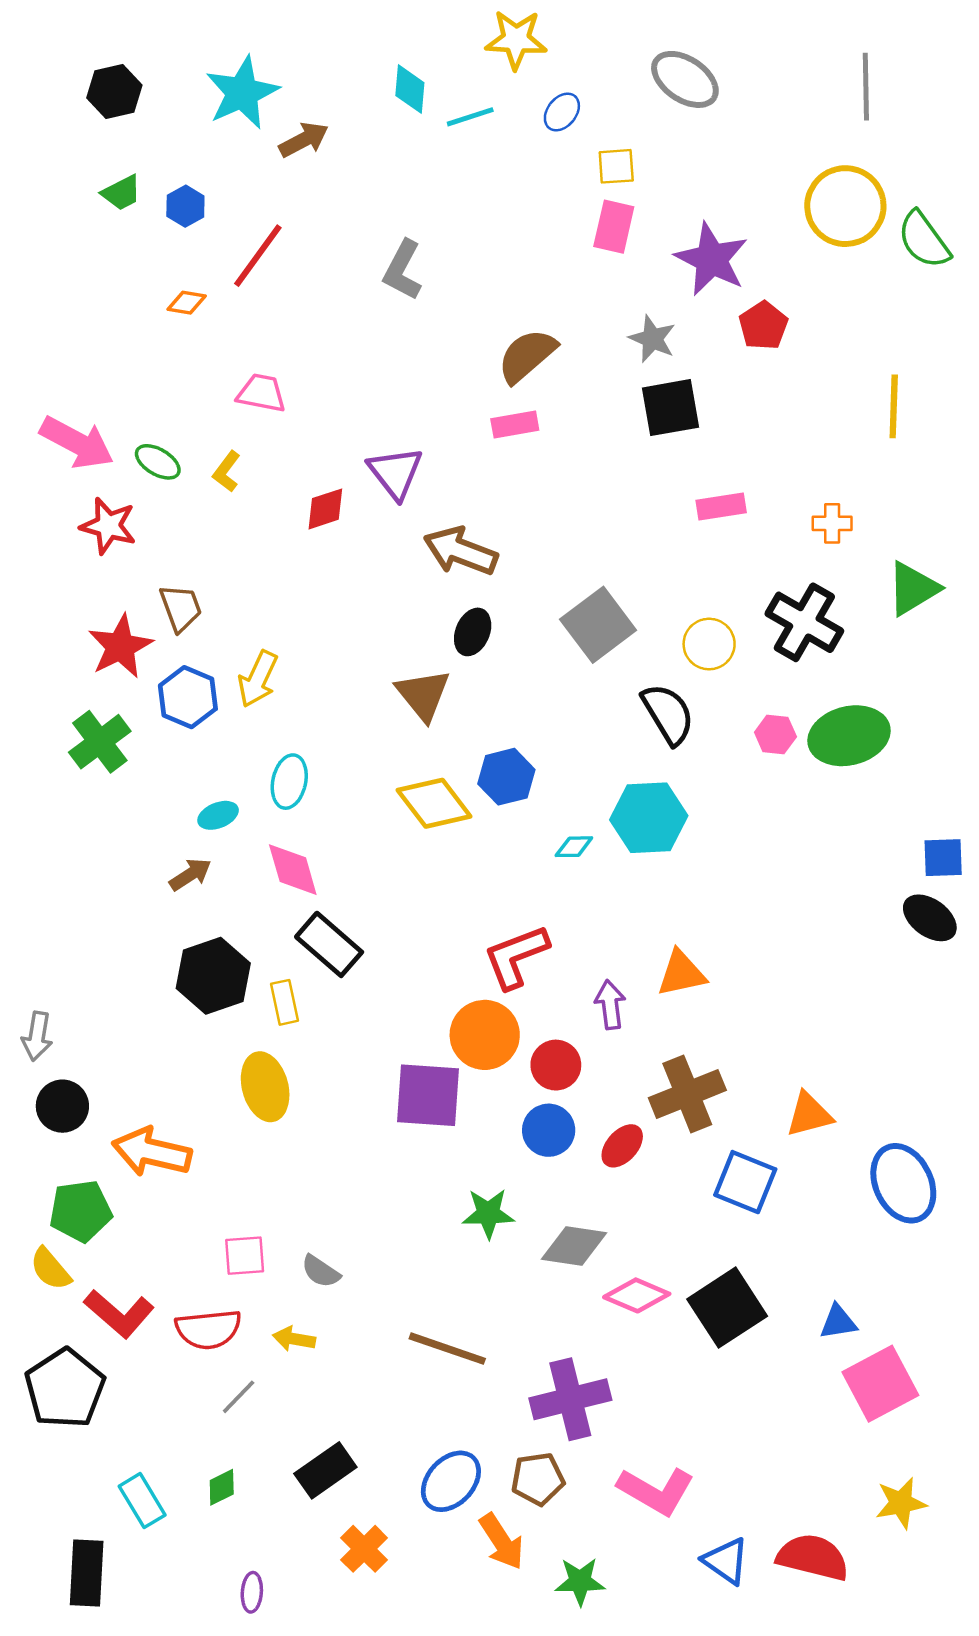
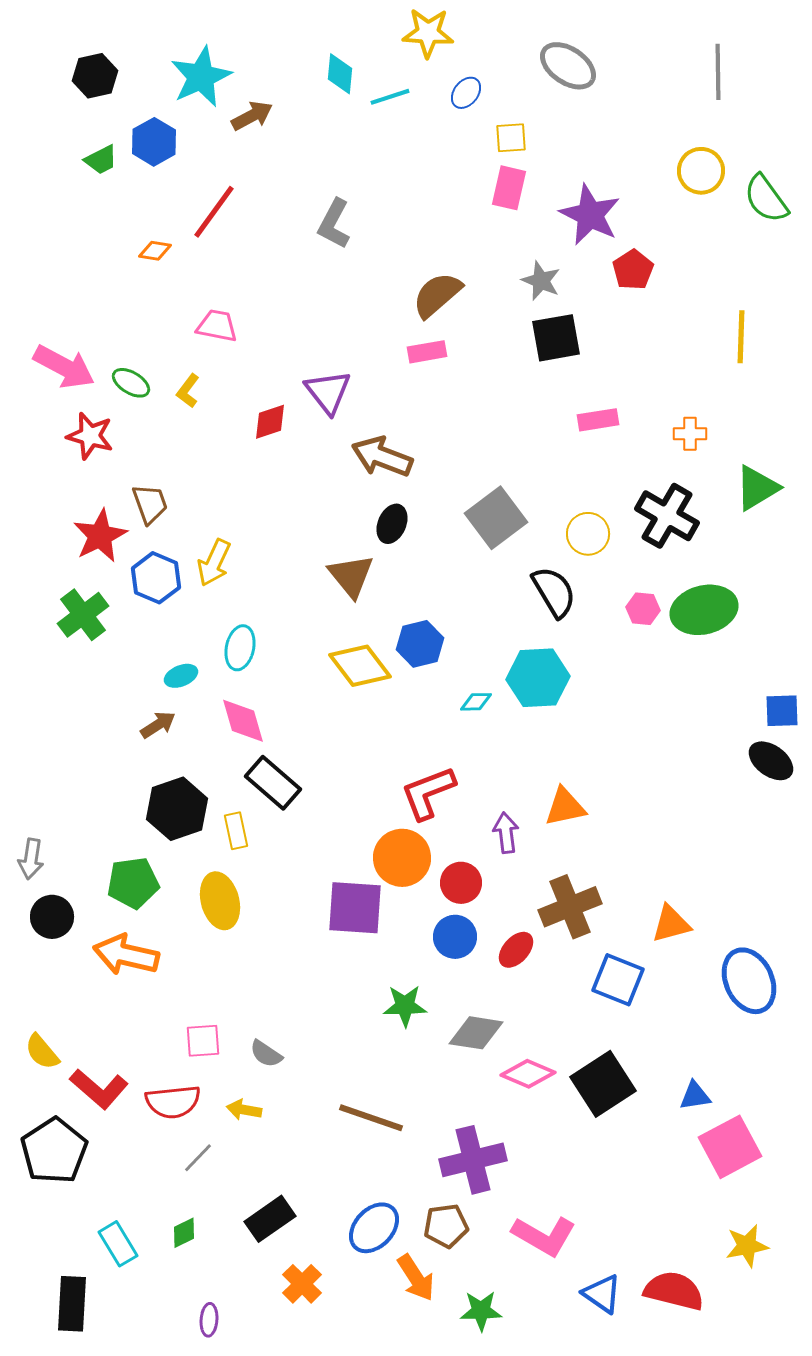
blue hexagon: (185, 206) -> (154, 142), moved, size x1.4
yellow circle: (845, 206) -> (701, 171), size x0.7
green pentagon: (81, 1211) -> (133, 883), moved

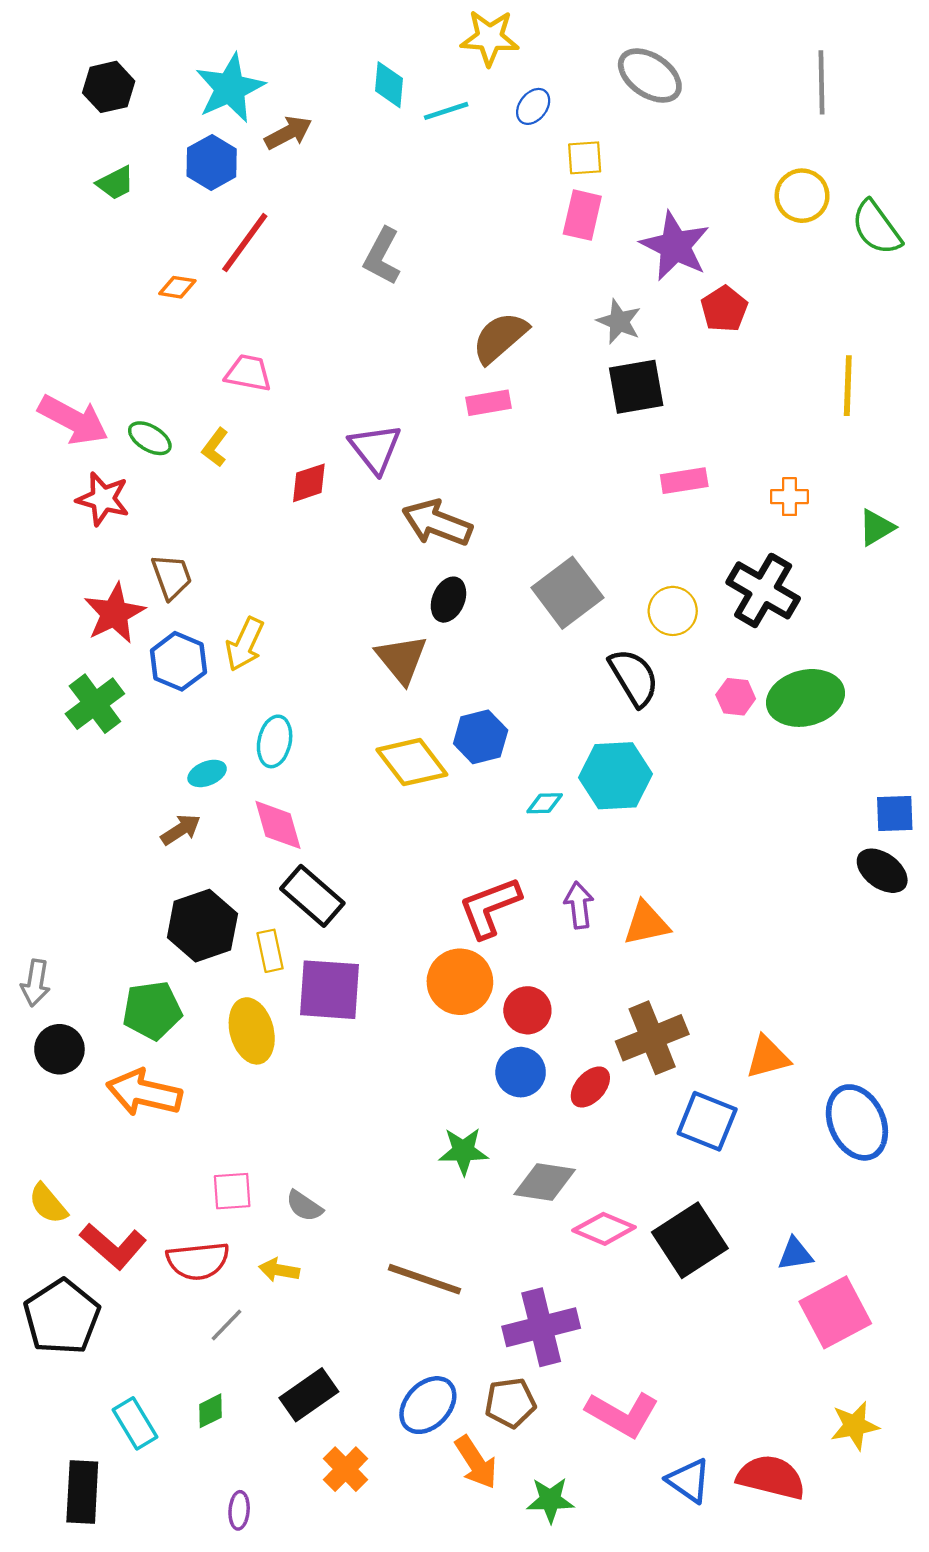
blue hexagon: (154, 142) -> (212, 162), moved
green triangle: (757, 488) -> (876, 527), moved, size x0.7
purple arrow: (506, 833) -> (579, 905), moved
purple square: (355, 908) -> (329, 990), moved

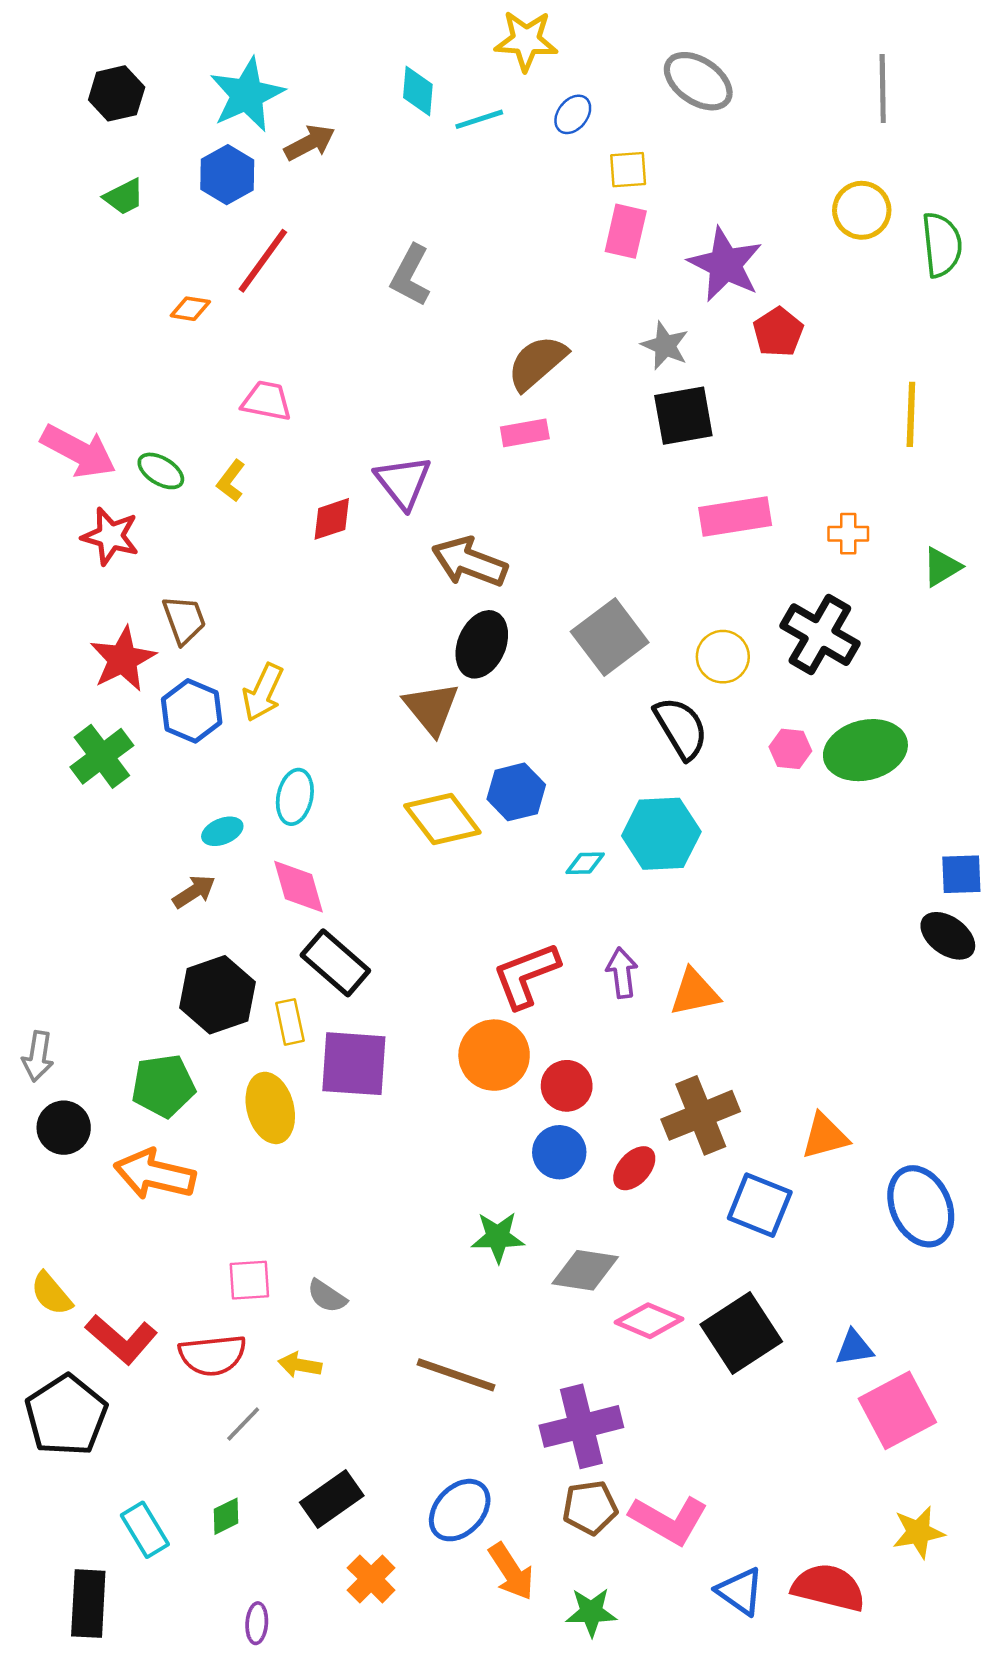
green semicircle: (876, 228) -> (942, 245), turned -150
pink rectangle: (684, 481) -> (735, 516), size x1.4
black ellipse: (448, 600) -> (482, 644), size x1.4
brown pentagon: (510, 1403) -> (590, 1508), moved

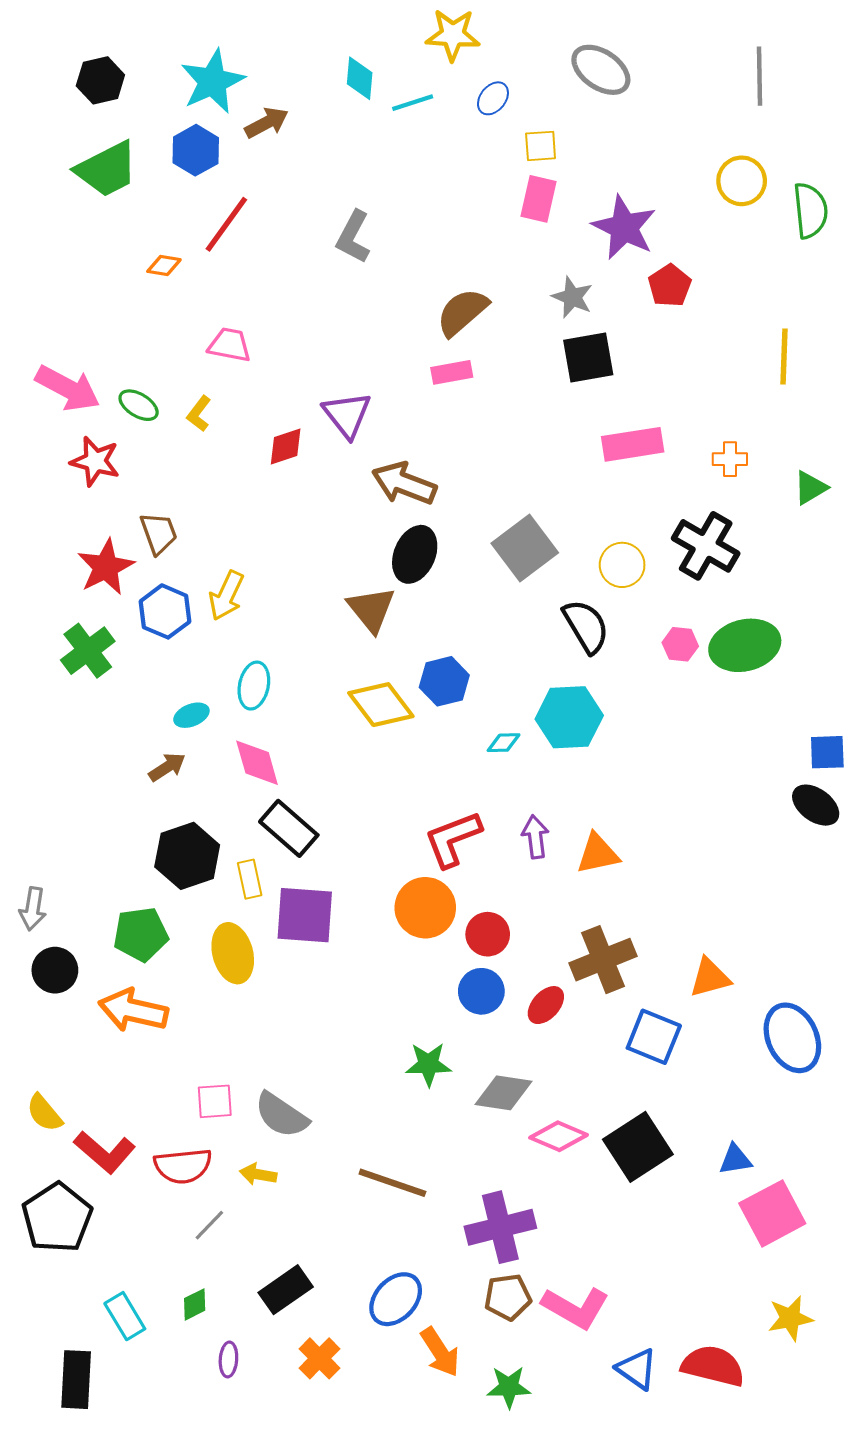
green trapezoid: (124, 197) -> (107, 169), size x1.8
gray semicircle: (327, 1296) -> (281, 1115), size x1.6
purple ellipse: (257, 1623) -> (228, 1359), moved

